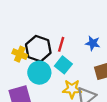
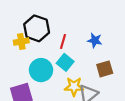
black hexagon: (38, 49) -> (37, 28), moved
yellow cross: (20, 54) -> (21, 42), moved, turned -32

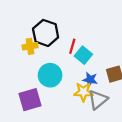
blue star: (95, 40) -> (90, 80), moved
cyan square: (65, 62) -> (83, 55), moved

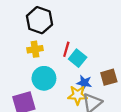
black hexagon: (46, 33) -> (39, 20), moved
yellow cross: (30, 46) -> (35, 49), moved

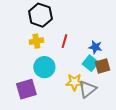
cyan square: (78, 58) -> (90, 63), moved
blue star: (84, 83) -> (95, 47), moved

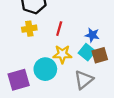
cyan circle: (44, 67) -> (45, 69), moved
yellow star: (74, 82) -> (62, 54), moved

